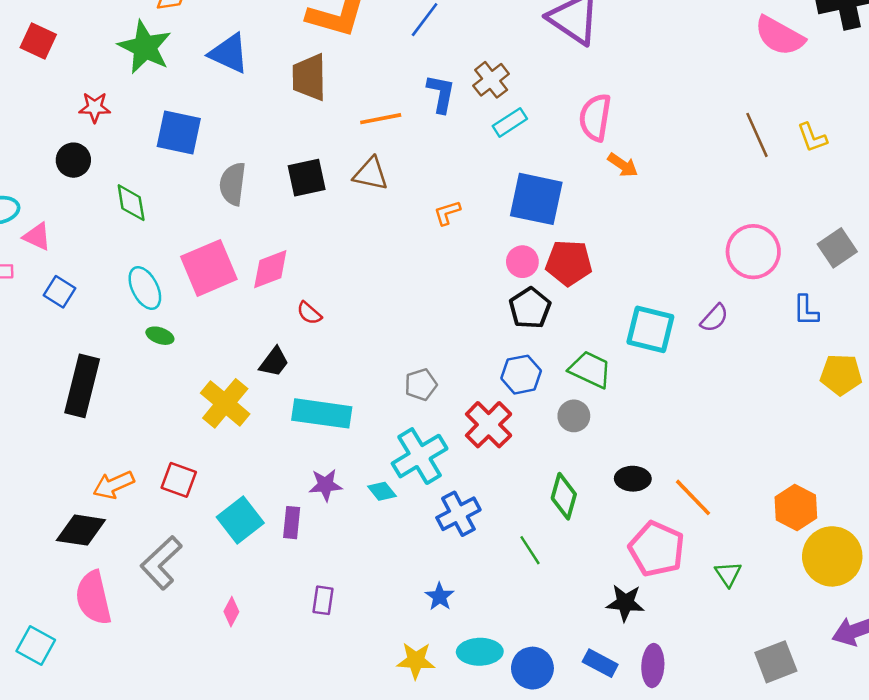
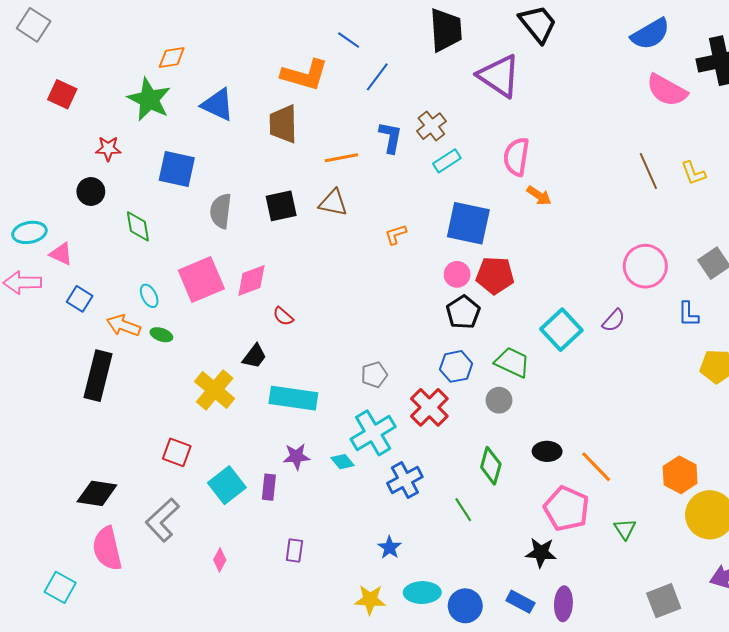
cyan ellipse: (145, 288) -> (149, 296), size x0.7
cyan square: (650, 329) -> (561, 330), turned 33
orange arrow: (114, 485) -> (124, 326), moved, turned 44

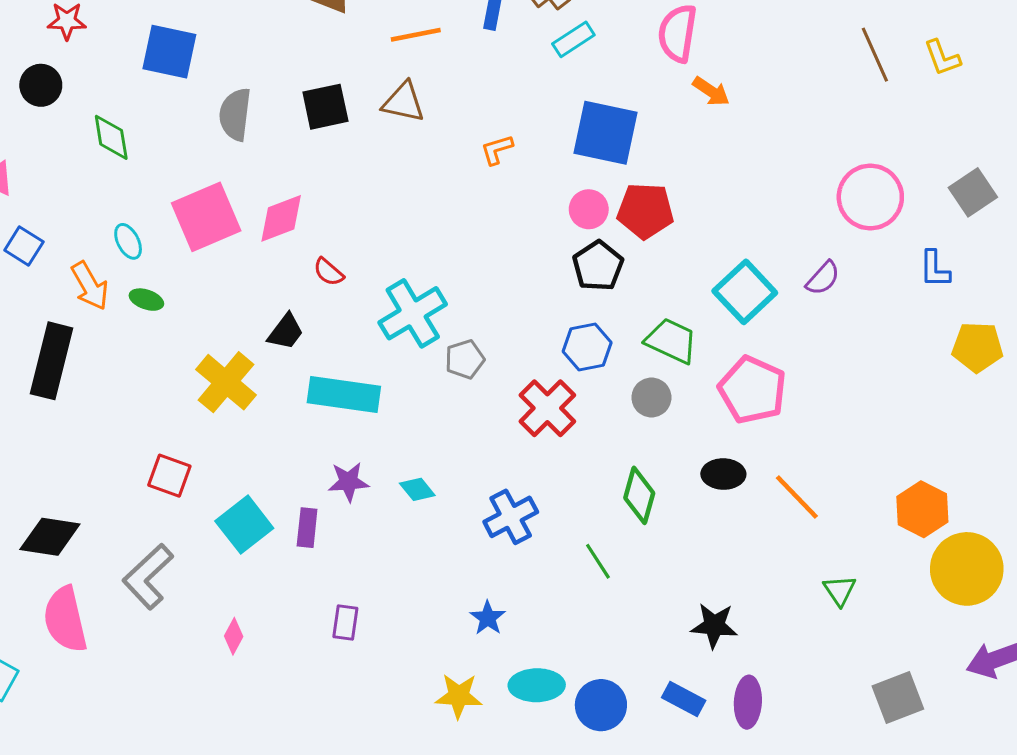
orange arrow: (124, 326) -> (90, 286), turned -140
cyan cross: (373, 433) -> (413, 313), moved
pink pentagon: (567, 509) -> (752, 390), moved

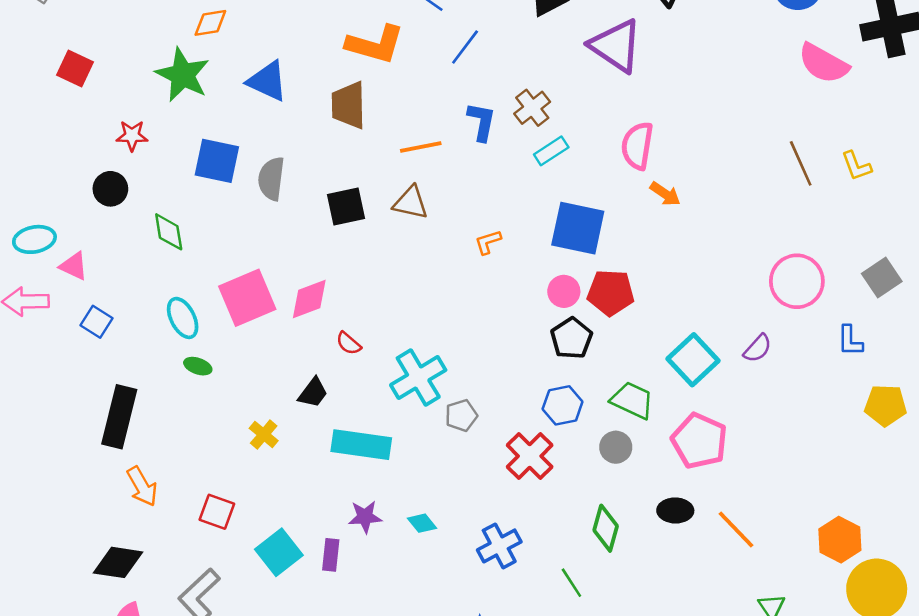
gray semicircle: (235, 114) -> (271, 179), moved
cyan ellipse: (128, 241) -> (183, 318), size x1.4
orange arrow: (90, 286) -> (142, 486), moved
yellow cross: (226, 382) -> (264, 434), size x0.6

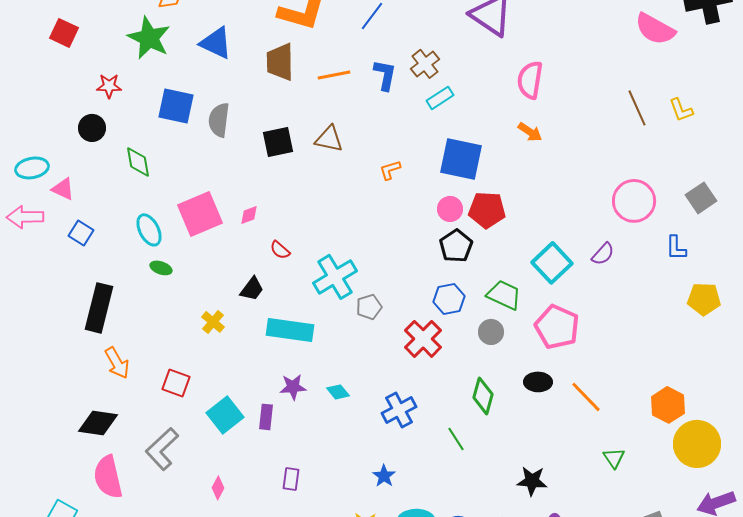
pink semicircle: (637, 146) -> (530, 80), moved
orange line: (421, 147) -> (334, 75), moved
pink diamond: (309, 299) -> (249, 215), size x0.6

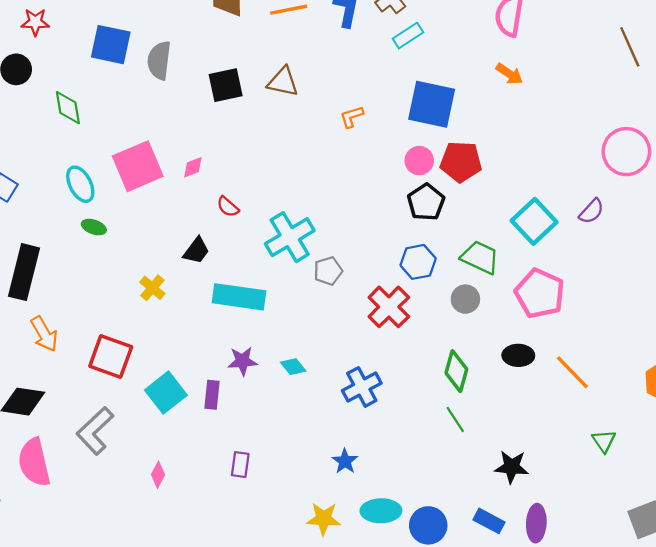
red square: (176, 383) -> (111, 356), size x1.4
green line: (456, 439) -> (455, 420), moved

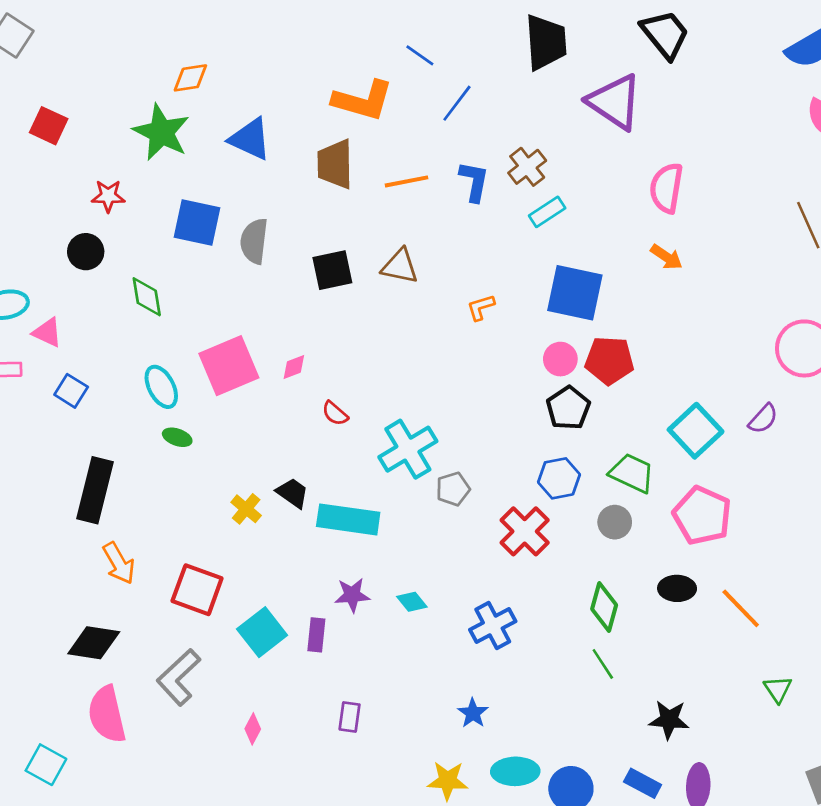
black trapezoid: (196, 251) -> (293, 493), moved, turned -92

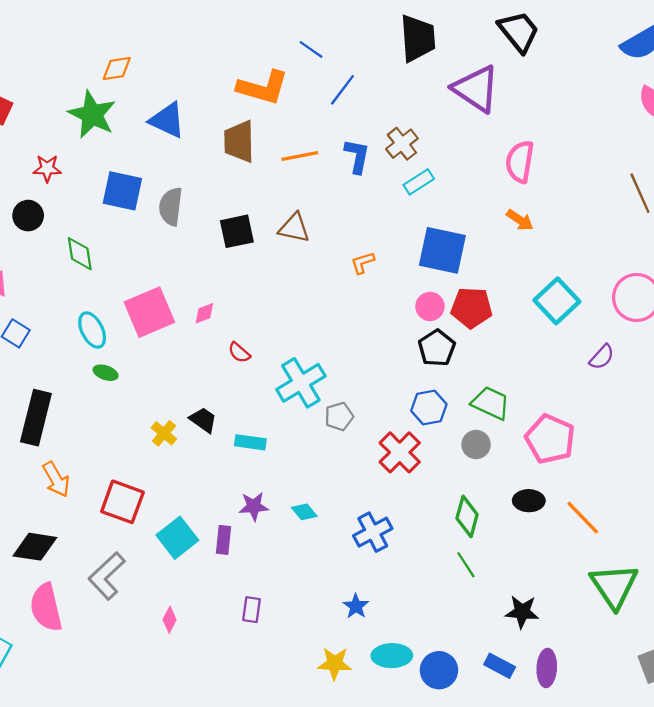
cyan square: (696, 431) -> (557, 301), moved
cyan rectangle: (348, 519) -> (250, 442), size x0.6
green triangle: (778, 689) -> (614, 586), size x2.0

